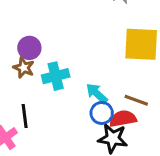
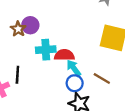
brown star: (24, 68) -> (18, 29), moved
red semicircle: (123, 119) -> (64, 55), moved

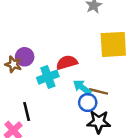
red semicircle: (64, 55) -> (67, 62), moved
brown line: (102, 79) -> (99, 91), moved

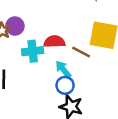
brown line: (99, 91) -> (81, 52), moved

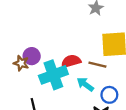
cyan cross: (33, 51) -> (53, 75), size x1.4
blue circle: (65, 85) -> (109, 95), moved

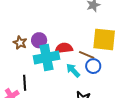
purple circle: (32, 56) -> (39, 40), moved
blue circle: (109, 95) -> (93, 66), moved

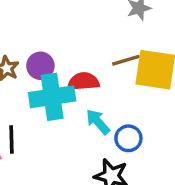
brown line: (87, 55) -> (126, 60), moved, turned -42
blue circle: (93, 66) -> (128, 138), moved

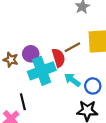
brown line: (126, 60) -> (72, 47), moved
red semicircle: (83, 82) -> (59, 58), turned 90

